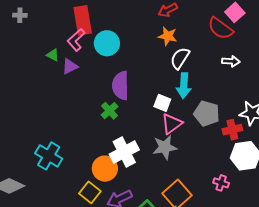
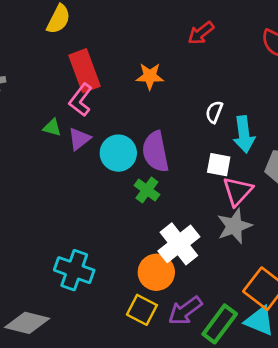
orange star: (168, 36) -> (150, 76), moved
cyan circle: (107, 43) -> (118, 153), moved
white semicircle: (180, 58) -> (214, 112), moved, size x0.7

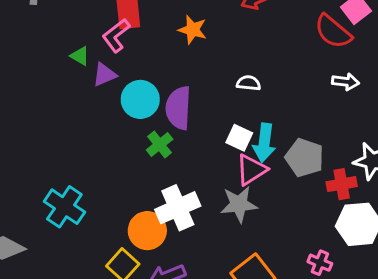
white semicircle: (214, 112) -> (249, 83), turned 60
cyan arrow: (244, 134) -> (264, 143), moved

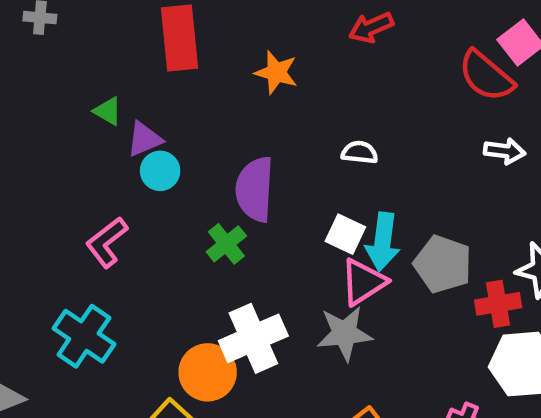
pink L-shape: (116, 35) -> (107, 242), moved
cyan circle: (140, 99) -> (160, 171), moved, size x0.7

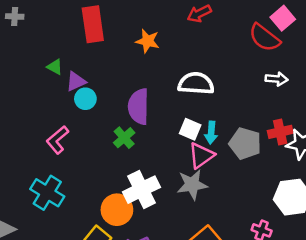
white semicircle: (360, 152) -> (196, 83), size x1.8
cyan arrow: (383, 242) -> (211, 133), size x0.7
red cross: (498, 304) -> (280, 132), moved

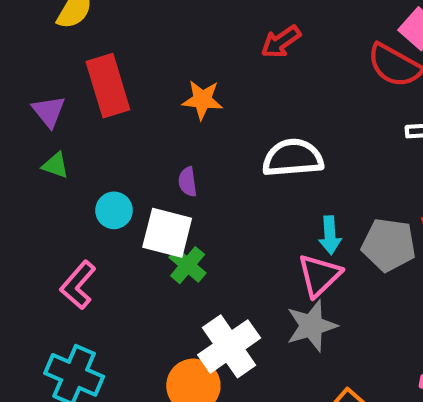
purple triangle: (76, 81) -> (49, 111), moved, turned -35
purple semicircle: (139, 107) -> (188, 182), moved, size x0.5
white square: (190, 129) -> (167, 233), moved, size x1.4

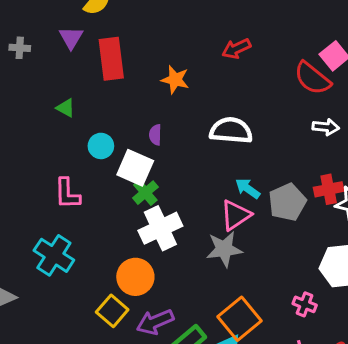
purple triangle: (49, 111) -> (71, 38), moved
cyan arrow: (330, 235) -> (248, 189), turned 120
gray pentagon: (389, 245) -> (287, 202), turned 30
pink L-shape: (78, 285) -> (67, 194), turned -52
white cross: (229, 346) -> (160, 228), moved

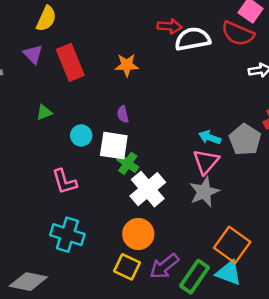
red arrow: (236, 49) -> (170, 26), turned -135
green triangle: (66, 108) -> (44, 112), turned -35
white semicircle: (231, 131) -> (193, 39), moved

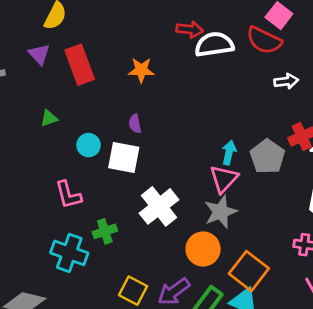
cyan arrow: (210, 137) -> (229, 153), turned 80
green cross: (128, 163) -> (105, 231), moved, turned 35
orange circle: (138, 234) -> (203, 249), moved

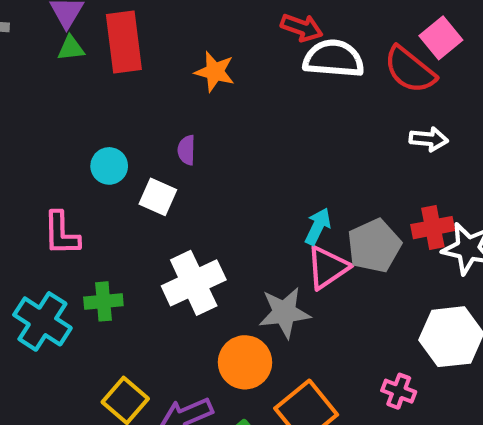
green triangle: (49, 118) -> (71, 48), moved
white square: (124, 157) -> (158, 197), size x0.7
pink triangle: (224, 179) -> (328, 267), moved

